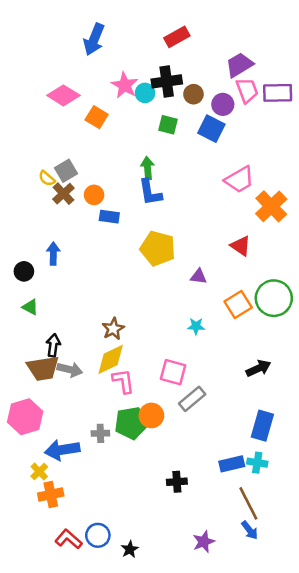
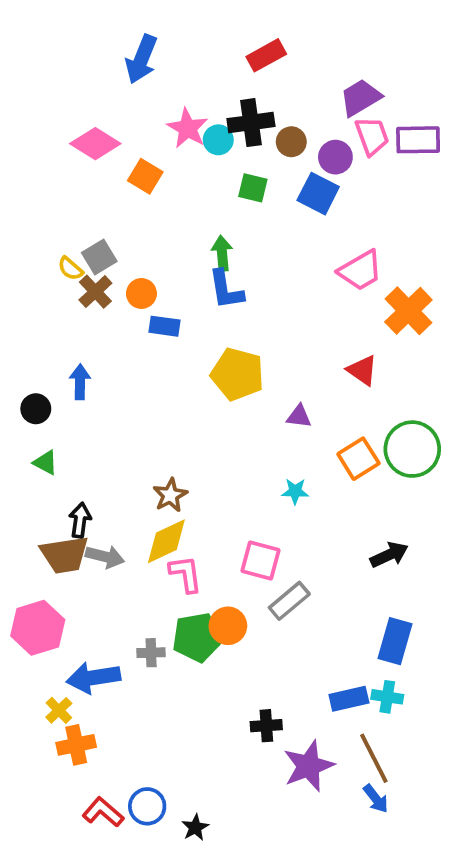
purple star: (204, 542) -> (309, 766), moved, size x1.5

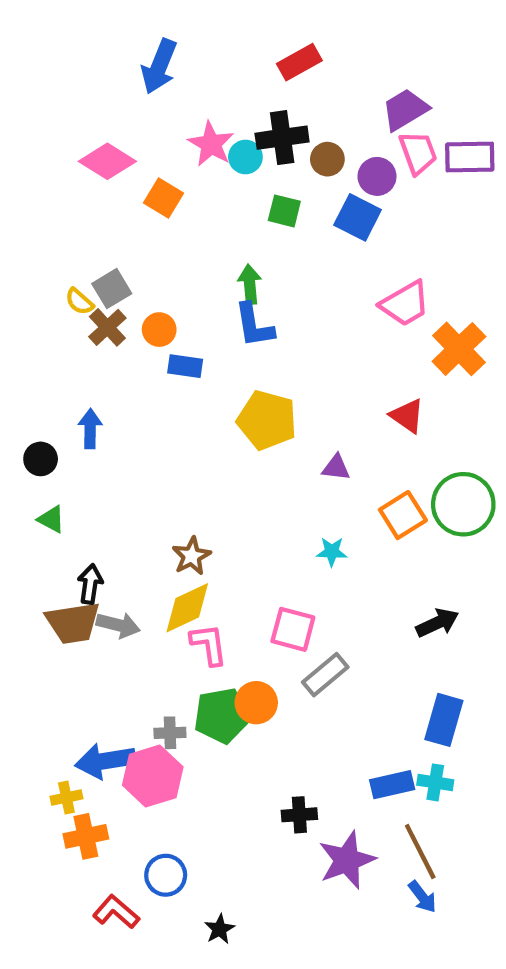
pink hexagon: (38, 628) -> (153, 776), moved
yellow cross: (59, 710) -> (66, 798), turned 32
blue circle: (147, 806) -> (166, 875), moved

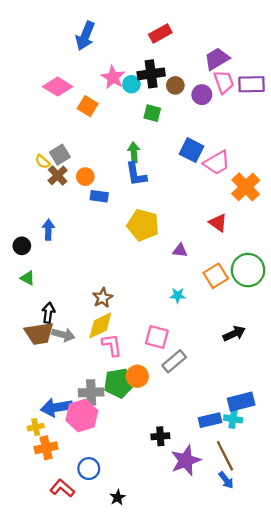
blue square: (358, 217) -> (191, 150), moved
blue rectangle: (444, 720) -> (241, 402), moved, turned 60
gray cross: (170, 733) -> (91, 392), size x1.5

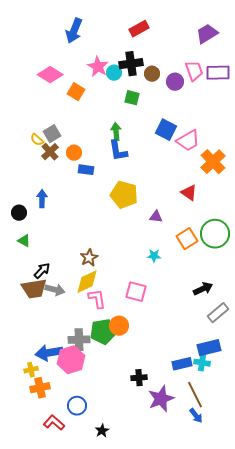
purple trapezoid: (217, 59) -> (207, 34), moved
black arrow: (48, 313) -> (42, 271), turned 36
gray rectangle: (174, 361) -> (218, 313), moved

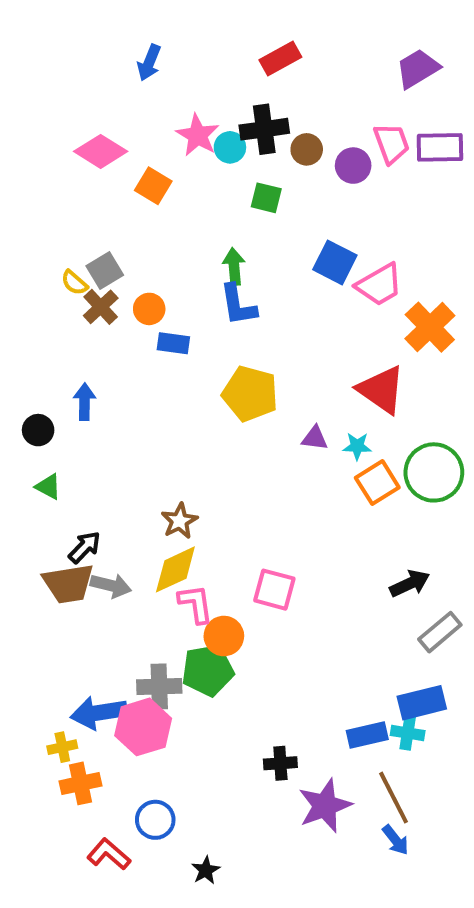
blue arrow: (74, 31) -> (149, 63), size x0.7
red triangle: (189, 193) -> (381, 390), size x1.5
cyan star: (154, 256) -> (357, 446), moved
orange circle: (119, 326) -> (224, 636), moved

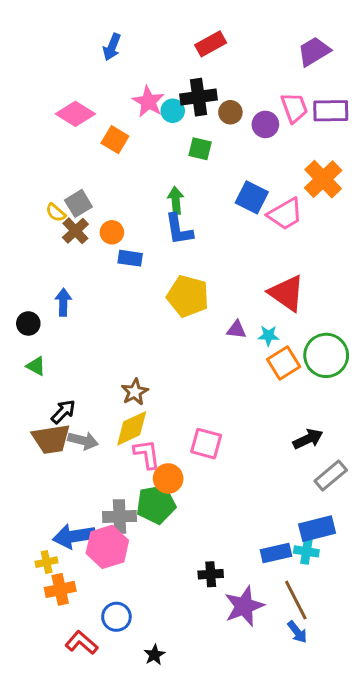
orange cross: (430, 327) -> (323, 179), moved

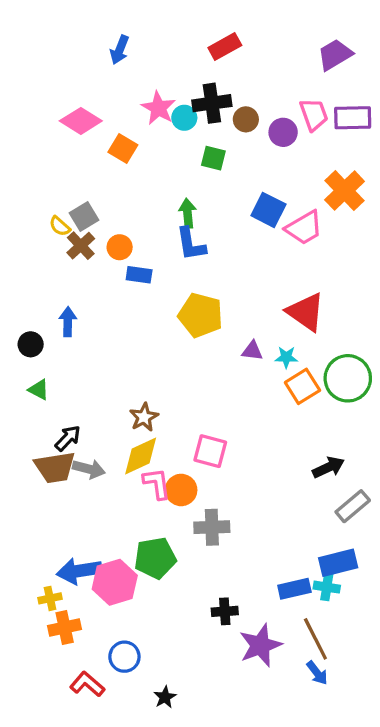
pink square: (206, 444) -> (210, 451), moved
orange circle: (168, 478) -> (181, 490), moved
green pentagon: (156, 504) -> (155, 558), moved
gray cross: (119, 516) -> (212, 527), moved

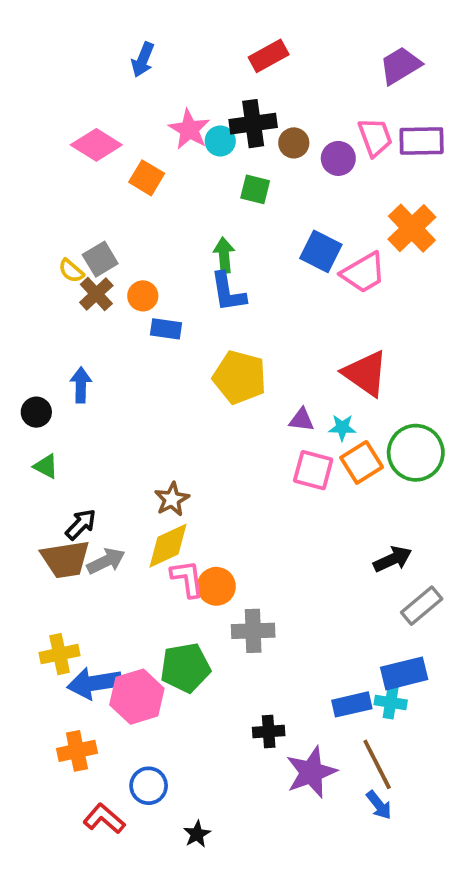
pink square: (210, 451) -> (313, 470), moved
gray arrow: (89, 469) -> (106, 561), turned -40
yellow cross: (50, 598) -> (60, 654), moved, size x1.4

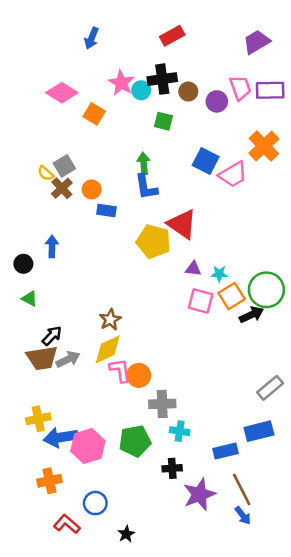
red triangle: (365, 373) -> (182, 224), moved
black arrow: (393, 559) -> (251, 315), moved
green pentagon: (185, 668) -> (135, 441), moved
cyan cross: (391, 702) -> (180, 431), moved

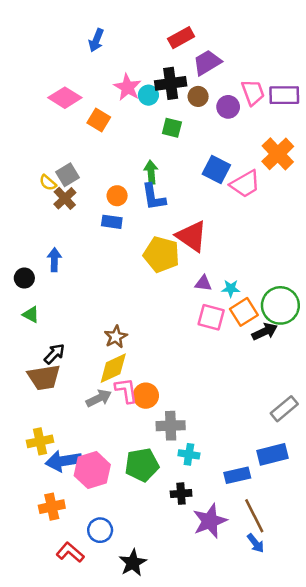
purple trapezoid: (256, 42) -> (207, 62), moved
orange circle: (92, 189) -> (117, 196), moved
gray arrow: (68, 359) -> (99, 398), moved
black star: (126, 534) -> (133, 563), size x1.5

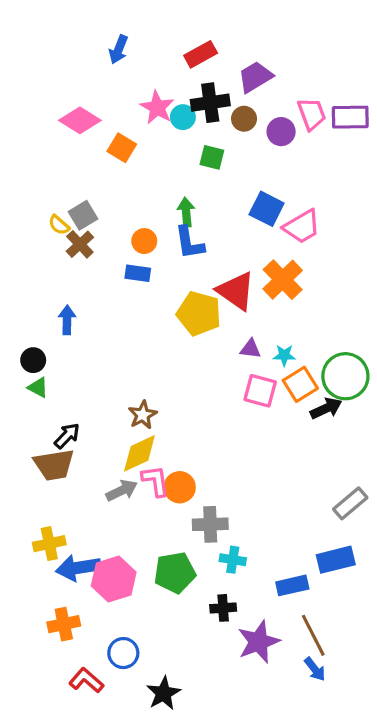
red rectangle: (181, 38) -> (201, 54), moved
orange cross: (278, 154) -> (283, 280), moved
black circle: (24, 278) -> (33, 360), moved

